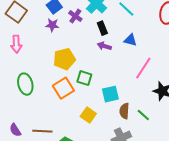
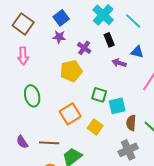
purple cross: (75, 16) -> (84, 48), moved
purple arrow: (104, 46) -> (119, 63), moved
green square: (84, 78) -> (99, 95), moved
orange square: (63, 88) -> (70, 114), moved

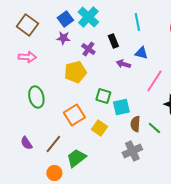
cyan cross: (103, 15) -> (88, 17), moved
cyan line: (133, 21) -> (137, 22), turned 36
pink arrow: (23, 56) -> (27, 57), turned -84
brown line: (49, 143) -> (53, 144), turned -54

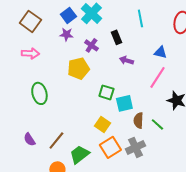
blue triangle: (141, 53) -> (160, 52), moved
orange square: (74, 115) -> (110, 147), moved

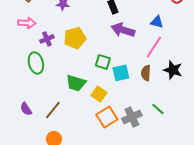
purple cross: (91, 45) -> (47, 39), moved, turned 32
purple arrow: (126, 60) -> (123, 30), size x1.6
brown semicircle: (138, 120) -> (146, 73), moved
green line: (157, 124) -> (158, 109), moved
green trapezoid: (79, 154) -> (76, 83), moved, turned -125

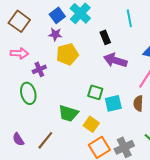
yellow pentagon: (75, 38) -> (67, 54), moved

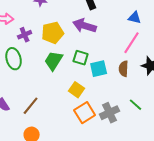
yellow pentagon: (67, 54) -> (53, 33), moved
purple arrow: (115, 60) -> (85, 26), moved
green trapezoid: (68, 113) -> (54, 61), moved, turned 105

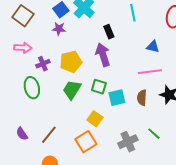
purple arrow: (85, 26) -> (103, 55), turned 55
pink line: (132, 43) -> (150, 72), turned 50
orange square: (85, 113) -> (86, 142), moved

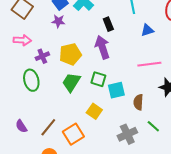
blue triangle: (153, 47) -> (147, 30), moved, turned -32
brown semicircle: (142, 98) -> (138, 102), moved
orange square: (86, 142) -> (73, 134), moved

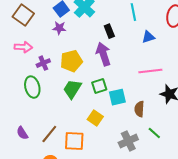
green square: (98, 79) -> (99, 86), turned -35
orange square: (73, 134) -> (74, 141), turned 35

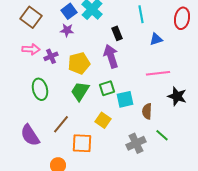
purple cross: (43, 63) -> (51, 56), moved
purple semicircle: (22, 133) -> (30, 135), size x1.6
brown line: (49, 134) -> (61, 124), moved

